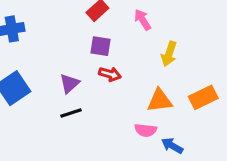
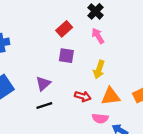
yellow arrow: (169, 54) -> (99, 70), moved
red arrow: (110, 74) -> (83, 96), moved

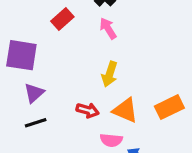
purple square: (66, 56) -> (21, 55), moved, size x1.5
orange triangle: (111, 96) -> (125, 110), turned 30

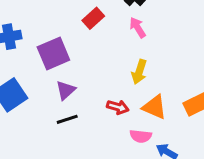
purple square: (21, 55) -> (53, 53), turned -32

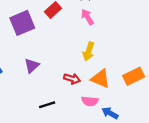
purple square: (53, 53) -> (22, 23), moved
black line: (67, 119) -> (47, 105), moved

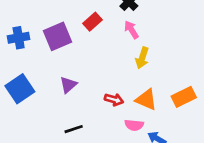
yellow arrow: (89, 51) -> (142, 58), moved
black line: (47, 105) -> (74, 129), moved

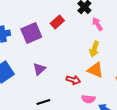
pink arrow: (131, 30) -> (97, 24), moved
orange triangle: (146, 100) -> (95, 70), moved

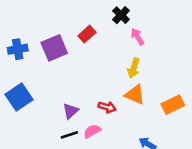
purple triangle: (39, 69) -> (71, 111), moved
pink semicircle: (88, 99) -> (92, 131), moved, turned 144

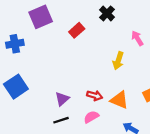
pink arrow: (137, 37) -> (137, 38), moved
purple square: (54, 48) -> (41, 17), moved
orange triangle: (135, 95) -> (119, 100), moved
pink semicircle: (92, 131) -> (91, 117), moved

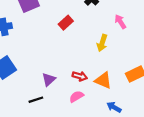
red rectangle: (77, 30) -> (66, 23), moved
black line: (61, 120) -> (36, 100), moved

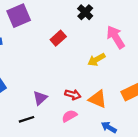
pink arrow: (120, 22) -> (116, 37), size x1.5
yellow arrow: (102, 43) -> (96, 60), turned 42

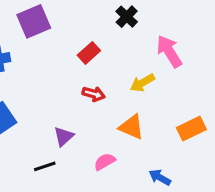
red arrow: (73, 95) -> (94, 94), moved
orange triangle: (98, 99) -> (131, 127), moved

